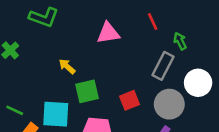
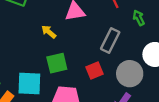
yellow arrow: (67, 66) -> (49, 32), moved
gray rectangle: (163, 66) -> (110, 41), moved

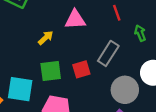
yellow arrow: (49, 32) -> (46, 38), turned 91
red square: (94, 71) -> (81, 69), moved

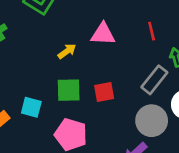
gray rectangle: (108, 53) -> (154, 80), moved
cyan square: (20, 89) -> (31, 107), size x0.7

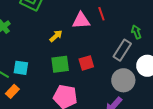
red line: (152, 31) -> (101, 14), moved
cyan square: (31, 107) -> (21, 68), moved

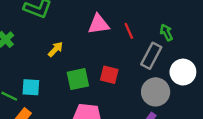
red line: (101, 14) -> (129, 31), moved
yellow arrow: (56, 36) -> (55, 49), moved
red square: (86, 63) -> (109, 75), turned 35

